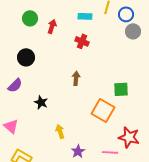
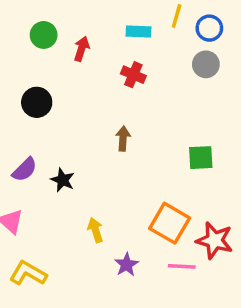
gray circle: (133, 31) -> (206, 64), moved
purple semicircle: (15, 85) -> (25, 170), moved
orange square: (103, 110) -> (170, 223), moved

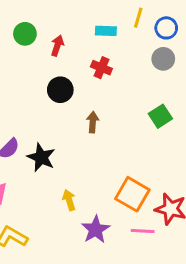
black circle: (37, 102) -> (60, 90), moved
green square: (201, 158) -> (160, 116), moved, turned -30
black star: (63, 180) -> (41, 157), size x1.4
purple star: (126, 265) -> (96, 229), size x1.4

